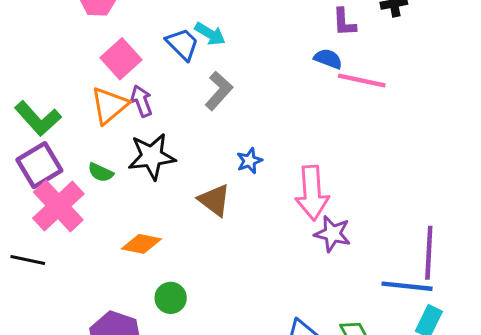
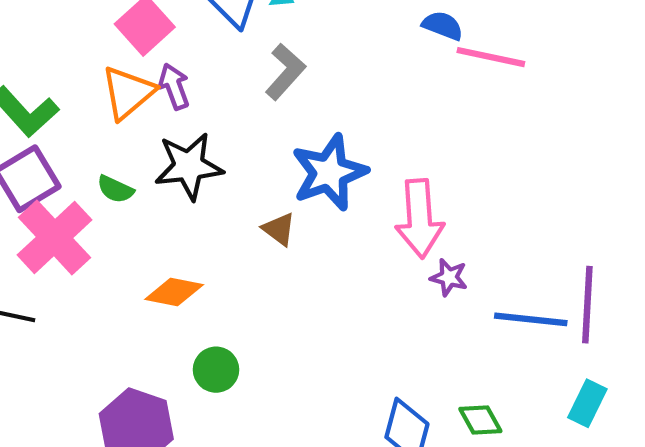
blue star: (249, 161) -> (329, 172), size x2.0
brown triangle: (214, 200) -> (279, 229), size x0.7
purple star: (333, 234) -> (449, 277), size x0.7
blue line: (407, 286) -> (531, 319), moved

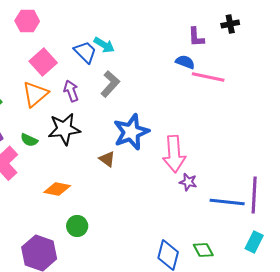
purple arrow: (174, 86) -> (71, 91), moved

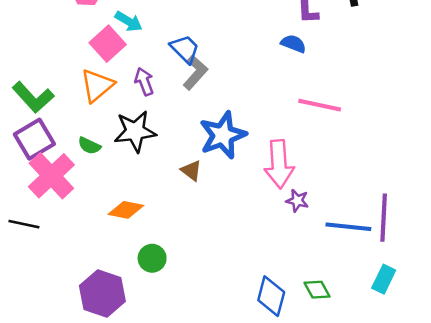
cyan arrow: (104, 45) -> (129, 21), moved
blue trapezoid: (85, 52) -> (185, 49), moved
pink line: (208, 77) -> (320, 105), moved

